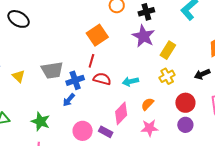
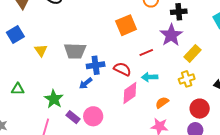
red line: (91, 61) -> (146, 53), moved, turned 40
pink diamond: (121, 113) -> (130, 93), moved
purple rectangle: (106, 132) -> (73, 117), moved

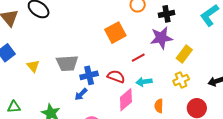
purple star: (171, 35) -> (161, 38), turned 30
orange semicircle: (162, 102) -> (159, 106), turned -48

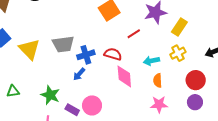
yellow triangle: (33, 66) -> (29, 49), size x1.6
cyan arrow: (144, 82) -> (151, 61), moved
pink diamond: (126, 100) -> (124, 76), turned -50

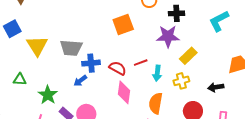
red line: (134, 34) -> (141, 63), moved
cyan arrow: (151, 61) -> (157, 73), moved, turned -84
orange semicircle: (158, 80) -> (156, 103), size x1.5
green triangle: (13, 91) -> (20, 79), moved

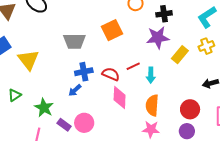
gray trapezoid: (71, 48) -> (74, 41), moved
green triangle: (20, 79) -> (15, 95), turned -32
yellow cross: (181, 81) -> (206, 46), moved

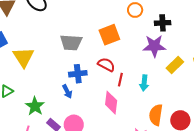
red line: (133, 66) -> (120, 80), moved, turned -56
red semicircle: (111, 74) -> (106, 65), moved
blue arrow: (75, 90) -> (67, 91), turned -80
orange semicircle: (152, 105) -> (156, 115), moved

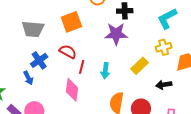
yellow rectangle: (175, 65) -> (139, 66), moved
blue cross: (78, 74) -> (39, 60), turned -30

